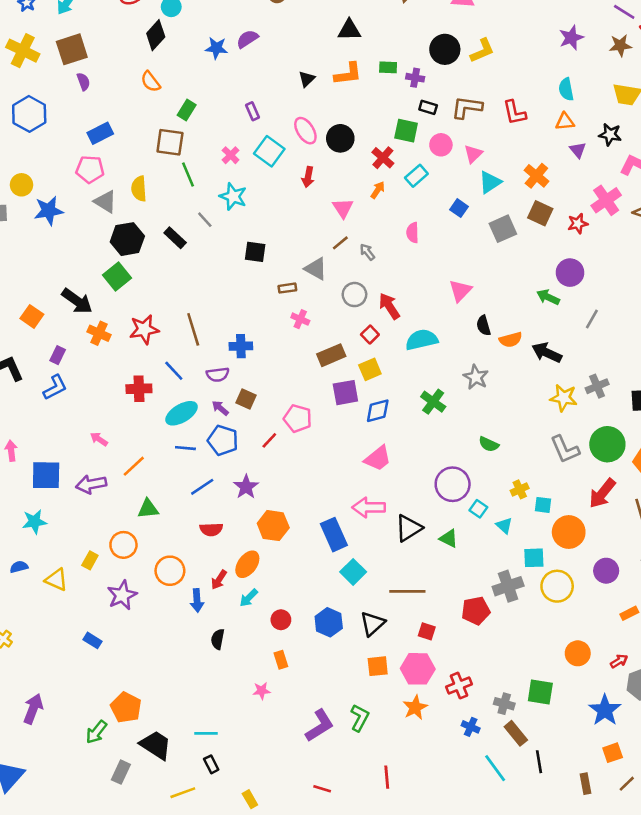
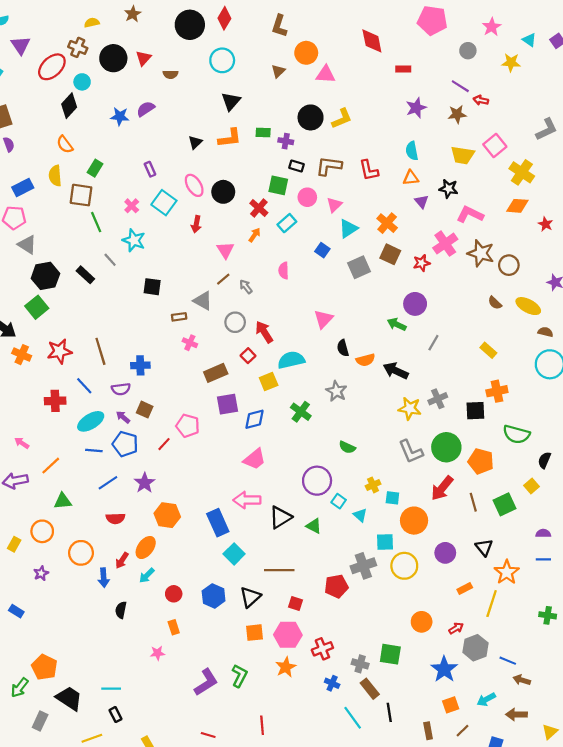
black triangle: (349, 30) -> (231, 101), turned -48
yellow semicircle: (139, 189) -> (55, 176), moved
yellow square: (370, 369) -> (269, 382), moved
purple star: (122, 595) -> (41, 573), size x0.6

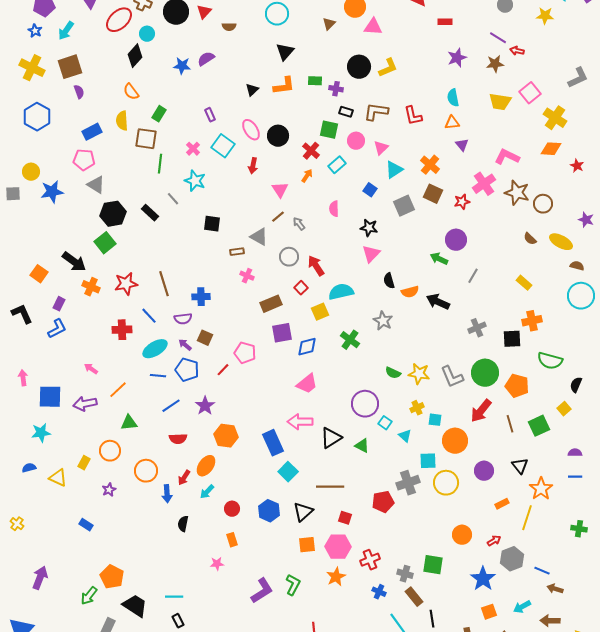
black star: (448, 189) -> (369, 228), moved
green line: (96, 222) -> (160, 164), turned 30
yellow star: (410, 408) -> (419, 374), moved

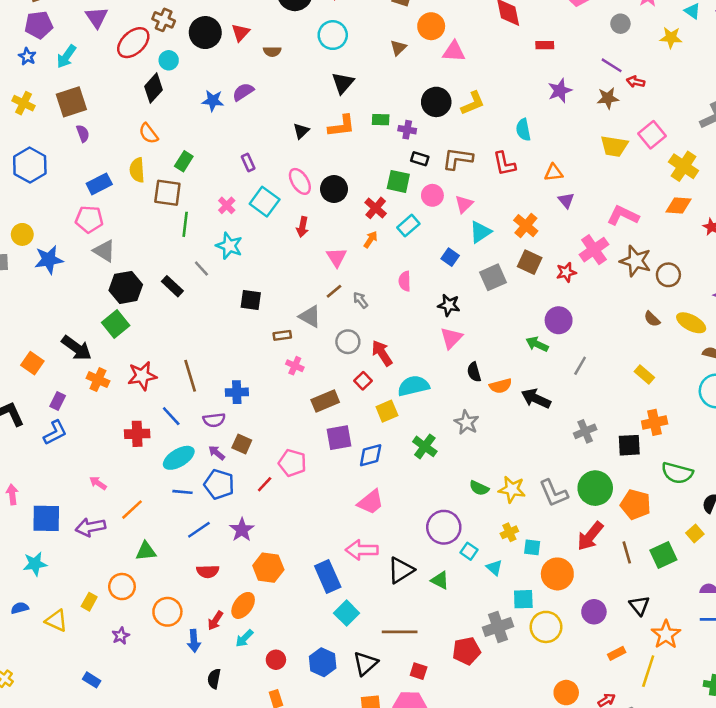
yellow cross: (32, 68) -> (24, 103), size x0.7
cyan semicircle: (453, 98) -> (523, 130), moved

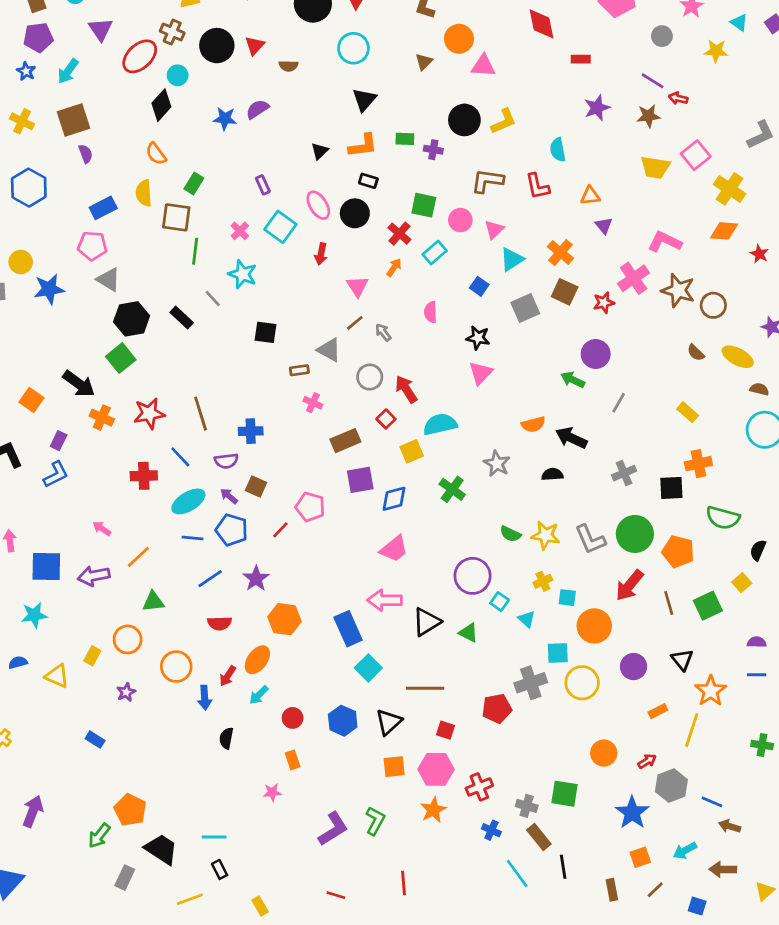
black rectangle: (420, 159) -> (368, 181), moved
black semicircle: (474, 372) -> (552, 474), moved, turned 102

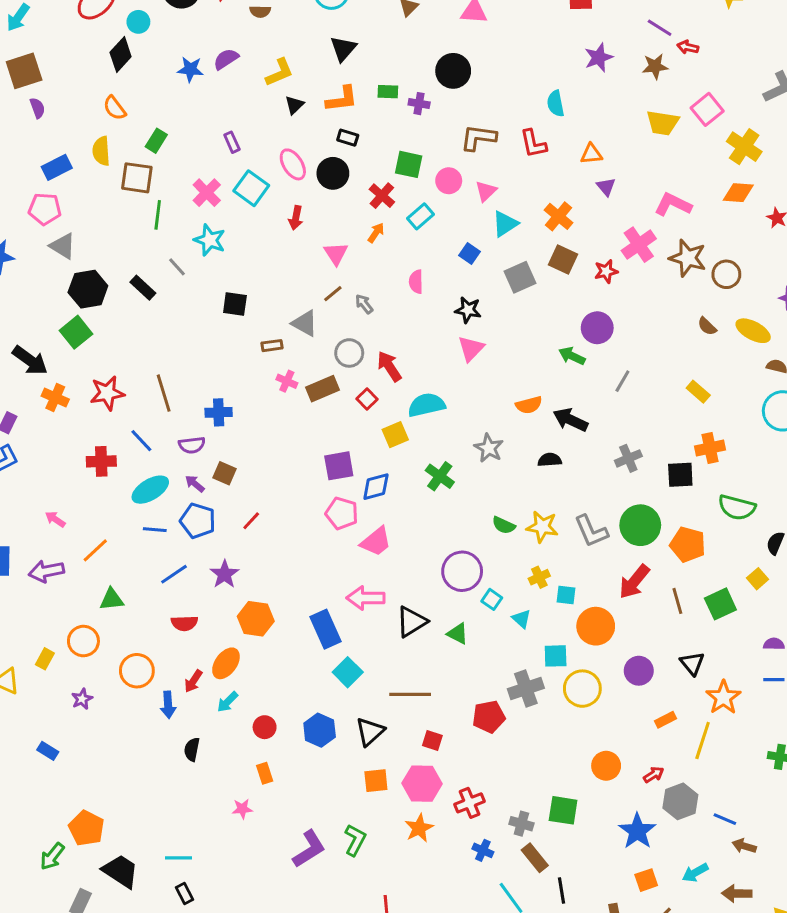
yellow L-shape: (504, 121) -> (279, 72), moved
pink cross: (240, 231) -> (207, 193), size x1.4
brown rectangle: (345, 441) -> (322, 389), moved
pink pentagon: (310, 507) -> (342, 513), moved

